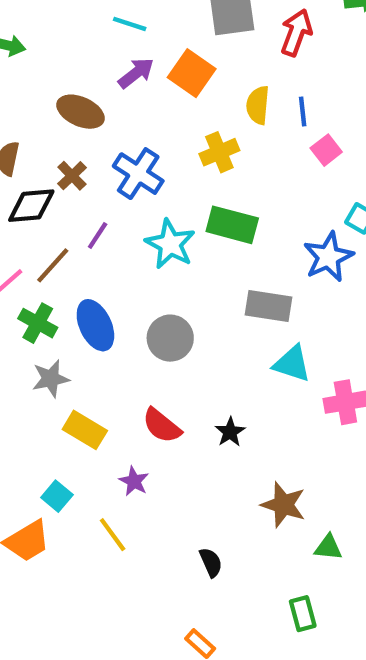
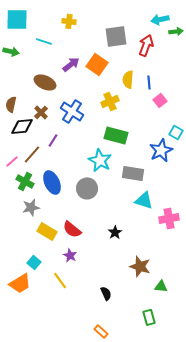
cyan line: (130, 24) -> (44, 41), moved
cyan star: (170, 244) -> (100, 160), moved
red semicircle: (162, 426) -> (72, 229), moved

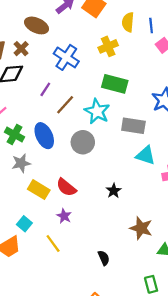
brown cross: (41, 112) -> (21, 49), moved
brown line: (32, 154) -> (65, 105), moved

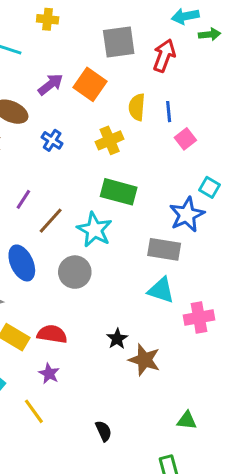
blue cross: (66, 57) -> (52, 140), moved, size x0.6
gray rectangle: (133, 126) -> (164, 249), moved
red semicircle: (66, 187) -> (52, 334), turned 150
brown star: (141, 228) -> (144, 360), moved

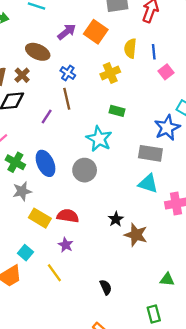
green rectangle: (119, 192) -> (117, 111), size x0.6
brown line: (51, 221) -> (67, 99), moved, turned -55

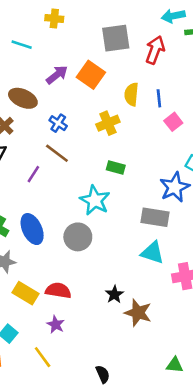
brown line: (67, 99) -> (57, 153), turned -40

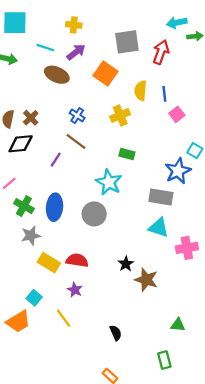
purple arrow: (57, 75) -> (76, 52), moved
brown ellipse: (23, 98) -> (57, 75), moved
blue ellipse: (32, 229) -> (55, 207), turned 30

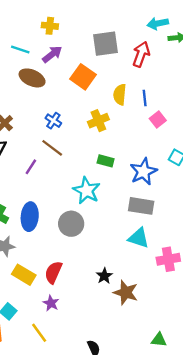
blue star: (178, 171) -> (143, 172), moved
red semicircle: (77, 260) -> (53, 272), turned -75

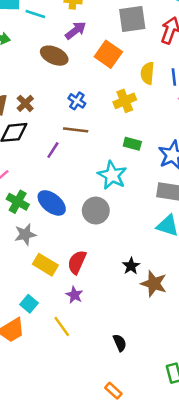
cyan line: (20, 50) -> (35, 14), moved
brown line: (52, 148) -> (76, 130), turned -30
blue ellipse: (30, 217) -> (52, 203), turned -56

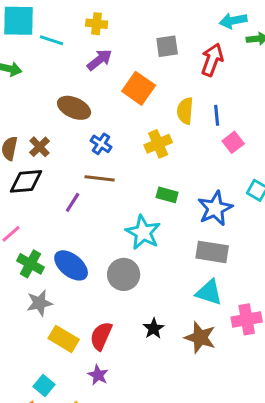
gray square: (132, 19) -> (167, 46), size x0.7
brown ellipse: (54, 56) -> (74, 108), moved
black star: (131, 266) -> (154, 328), moved
brown star: (154, 284) -> (200, 337), moved

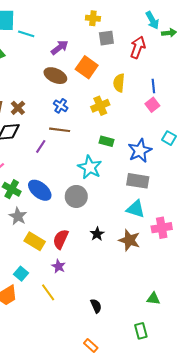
cyan arrow: (233, 21) -> (152, 20), turned -108
yellow cross: (97, 24) -> (93, 18), moved
brown ellipse: (74, 108) -> (55, 76), moved
blue line: (217, 115) -> (153, 86), moved
gray star: (40, 303) -> (18, 216), turned -30

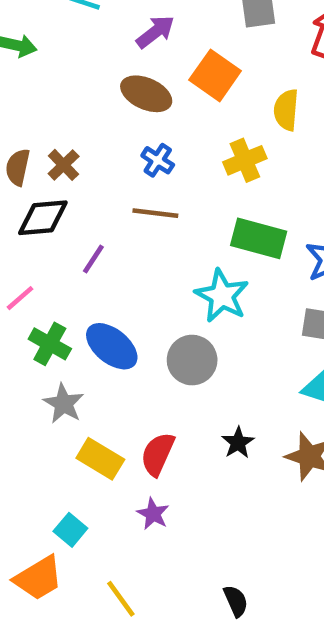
green rectangle: (106, 141) -> (259, 238), size x1.6
purple line: (41, 146) -> (93, 259), moved
yellow line: (48, 292) -> (121, 599), moved

